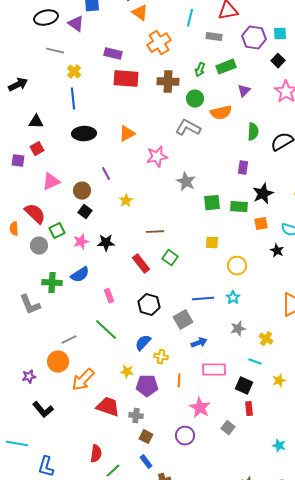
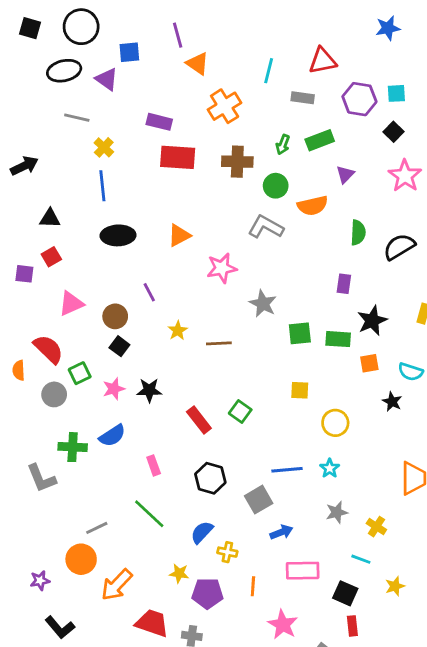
brown line: (155, 232) -> (219, 343), moved

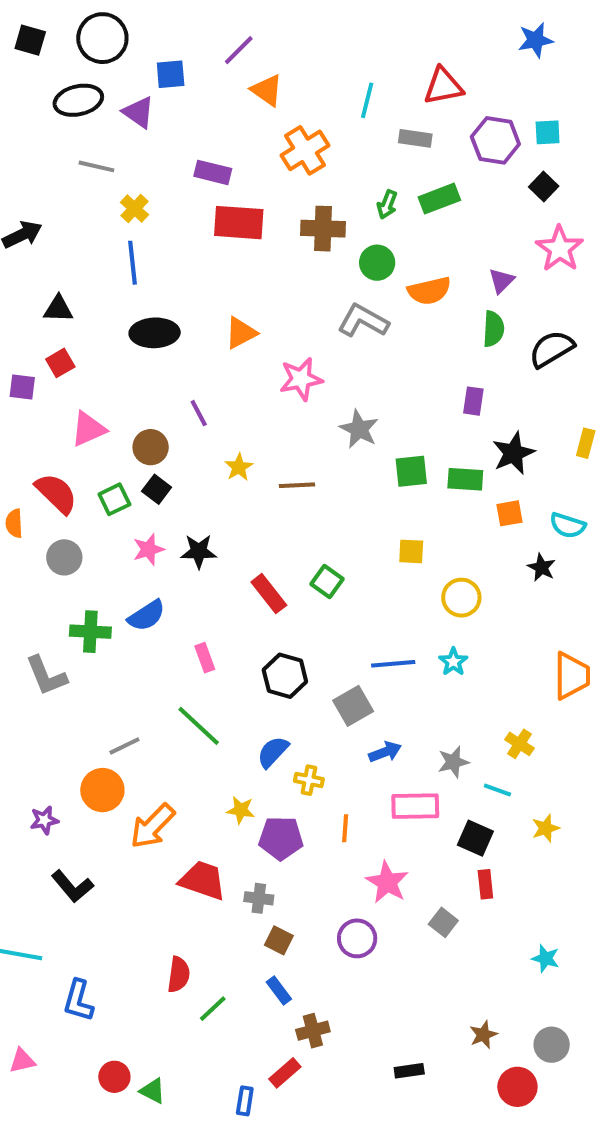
purple line: (178, 35) -> (239, 50), turned 60
purple triangle: (345, 174) -> (501, 281), moved
green square: (80, 373) -> (114, 499), moved
gray star: (337, 512) -> (453, 762), moved

